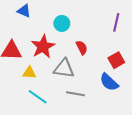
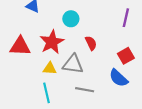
yellow triangle: (29, 73) -> (50, 68), moved
cyan line: (38, 97) -> (47, 93), turned 42

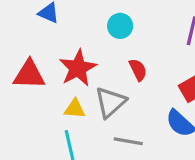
cyan circle: (71, 19) -> (120, 26), moved
gray triangle: (73, 64) -> (110, 102), turned -50

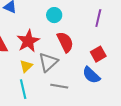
red semicircle: (138, 70) -> (65, 42), size x1.5
yellow triangle: (75, 109) -> (26, 66), turned -48

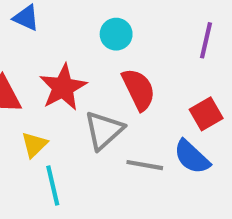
yellow triangle: (26, 66) -> (34, 145), moved
gray line: (59, 86) -> (145, 165), moved

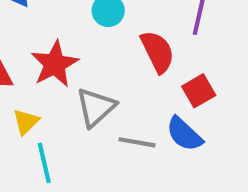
red semicircle: (139, 89) -> (158, 52), moved

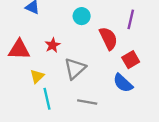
red star: (55, 64) -> (53, 45), size x0.6
gray line: (137, 142) -> (87, 102), moved

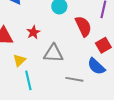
gray triangle: (75, 69) -> (53, 53), turned 45
gray line: (87, 102) -> (74, 79), moved

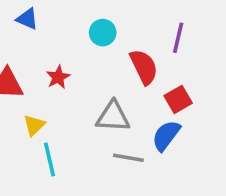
gray triangle: (53, 53) -> (113, 117), moved
blue semicircle: (96, 66) -> (166, 135), turned 84

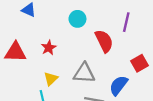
red square: (178, 99) -> (140, 63), moved
yellow triangle: (34, 125) -> (51, 79), moved

